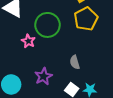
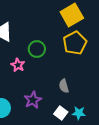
green circle: (47, 25) -> (37, 49), size x0.7

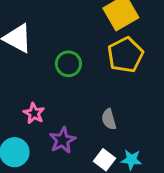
pink star: (18, 65) -> (34, 113), moved

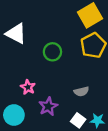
gray semicircle: (109, 119) -> (81, 91), turned -88

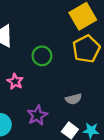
pink star: (28, 87) -> (15, 82), moved

